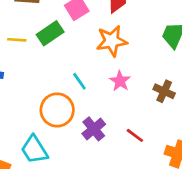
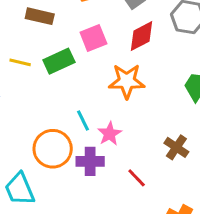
pink star: (120, 81) -> (110, 134), moved
purple cross: (94, 129) -> (90, 161), moved, turned 30
red line: (135, 135) -> (137, 178), moved

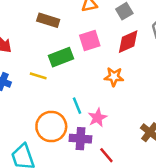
yellow line: (20, 62) -> (38, 76), moved
orange star: (127, 81) -> (114, 77), size x0.7
red line: (137, 178) -> (106, 155), moved

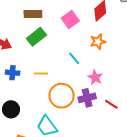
green rectangle: (61, 57) -> (36, 37), moved
yellow line: (38, 76) -> (41, 73), moved
cyan line: (77, 106) -> (74, 58), moved

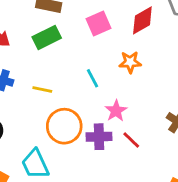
red line: (111, 104) -> (131, 140), moved

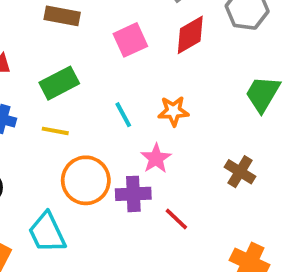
green rectangle: (47, 37) -> (59, 83), moved
orange star: (130, 62) -> (173, 111), moved
red line: (131, 140) -> (176, 219), moved

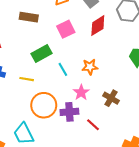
green rectangle: (59, 83) -> (42, 54), moved
brown cross: (240, 172) -> (111, 98), moved

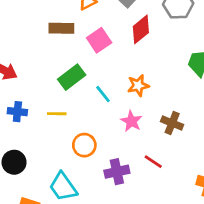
brown rectangle: (29, 17) -> (61, 28), moved
orange circle: (44, 105) -> (84, 145), size x0.7
purple cross: (69, 112) -> (117, 172), moved

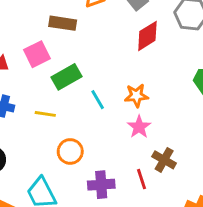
pink square: (99, 40) -> (37, 54), moved
pink star: (131, 121) -> (139, 127), moved
brown cross: (172, 123) -> (164, 160), moved
red line: (153, 162) -> (141, 179), turned 30

